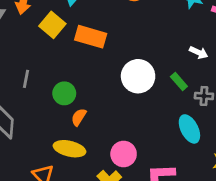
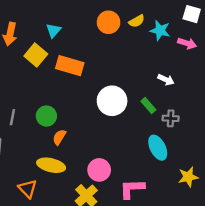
gray line: (26, 79) -> (12, 117), moved

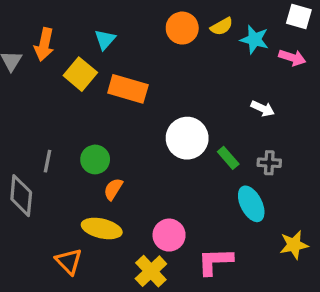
green rectangle: (148, 105) -> (228, 158), moved

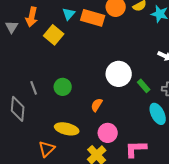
orange rectangle: (128, 89) -> (93, 18), moved
gray line: (47, 161) -> (34, 88), turned -32
orange semicircle: (113, 189) -> (97, 105), moved
orange triangle: (69, 261) -> (47, 149), turned 30

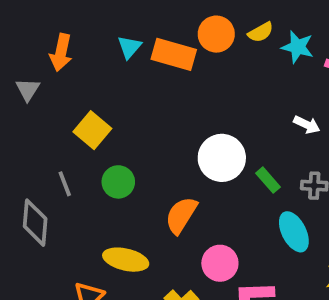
gray triangle: (12, 27) -> (28, 90), moved
yellow square: (54, 35) -> (92, 130), moved
orange semicircle: (97, 105) -> (181, 215), size x1.5
pink circle: (108, 133) -> (220, 263), moved

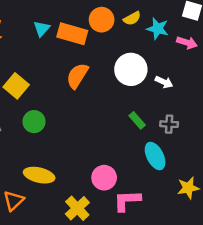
white circle: (222, 158) -> (131, 69), moved
orange semicircle: (181, 215) -> (77, 76), moved

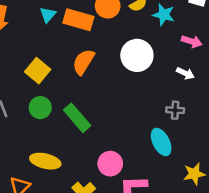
pink arrow: (187, 43) -> (192, 41), moved
white arrow: (164, 82) -> (185, 73), moved
yellow square: (16, 86) -> (38, 71), moved
green rectangle: (137, 120) -> (77, 118), moved, size x1.6

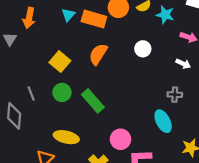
white circle: (137, 55) -> (143, 49), size x0.6

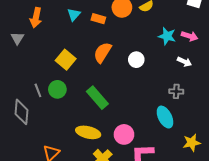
cyan star: (165, 15) -> (167, 36), moved
orange rectangle: (94, 19) -> (98, 19), size x0.6
white circle: (143, 49) -> (136, 60), moved
green circle: (62, 92) -> (57, 89), moved
yellow ellipse: (66, 137) -> (88, 132), moved

